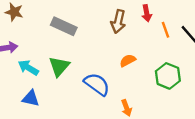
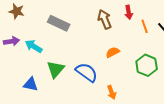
brown arrow: (118, 22) -> (105, 19), turned 144
green triangle: (59, 66) -> (56, 69), moved
cyan arrow: (28, 68) -> (34, 46), moved

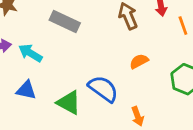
green triangle: (56, 69) -> (69, 103), moved, turned -42
blue triangle: (31, 84) -> (26, 90), moved

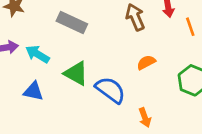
green triangle: (69, 103) -> (76, 73), moved

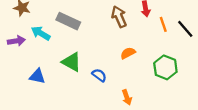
cyan arrow: (37, 54) -> (41, 33), moved
blue semicircle: (110, 90) -> (99, 75), size x0.6

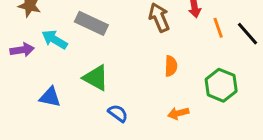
orange semicircle: (128, 53) -> (171, 66), turned 120
blue semicircle: (99, 75) -> (118, 113), moved
orange arrow: (127, 97) -> (178, 113), moved, turned 96

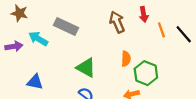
green triangle: (96, 78) -> (86, 68), moved
green hexagon: (221, 85) -> (146, 73), moved

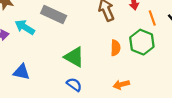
green hexagon: (146, 73) -> (142, 42), moved

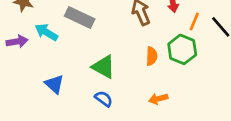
orange line: (152, 18) -> (194, 22), turned 42
blue triangle: (21, 72) -> (54, 84), moved, turned 30

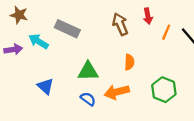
green hexagon: (182, 49) -> (164, 90), moved
green triangle: (104, 67) -> (88, 71), turned -30
orange arrow: (158, 99) -> (117, 92), moved, size x1.5

